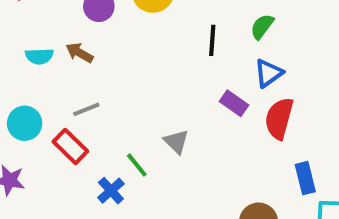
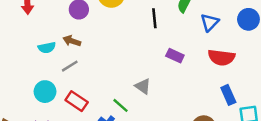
blue triangle: (269, 73) -> (210, 22), moved
gray line: (86, 109) -> (70, 66), moved
red semicircle: (279, 118) -> (221, 57), moved, turned -88

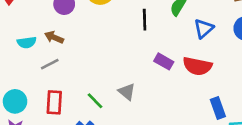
red semicircle: (221, 57) -> (197, 66), moved
cyan circle: (45, 92) -> (15, 101), moved
red rectangle: (77, 101) -> (54, 102), turned 55
green line: (121, 105) -> (95, 101), moved

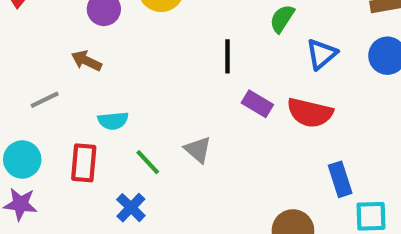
black line: (145, 20) -> (228, 56), moved
cyan semicircle: (27, 42) -> (113, 121), moved
gray line: (50, 64) -> (45, 100), moved

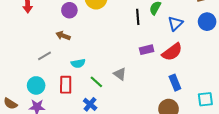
black line: (228, 56) -> (138, 17), moved
purple rectangle: (257, 104) -> (147, 50), turned -40
red semicircle: (310, 113) -> (172, 52), turned -45
blue rectangle: (340, 179) -> (175, 83), moved

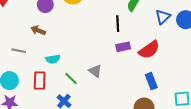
black line: (138, 17) -> (118, 24), moved
blue triangle: (175, 23) -> (163, 17), moved
gray line: (45, 56) -> (19, 51), turned 40

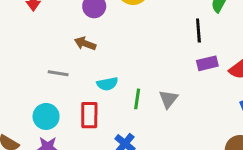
gray triangle: (95, 71) -> (168, 99), turned 32
green line: (71, 78) -> (137, 99), moved, turned 56

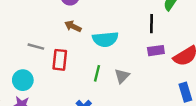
brown arrow: (85, 44) -> (73, 26), moved
cyan semicircle: (107, 84) -> (105, 39), moved, size x1.5
red rectangle: (89, 115) -> (60, 60), moved

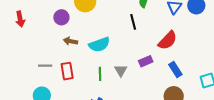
purple rectangle: (156, 51) -> (146, 61), moved

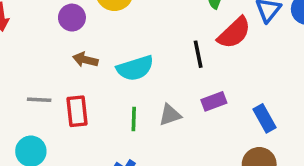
black line: (133, 22) -> (198, 54), moved
red semicircle: (168, 40) -> (234, 33), moved
gray triangle: (121, 70) -> (170, 115), turned 40

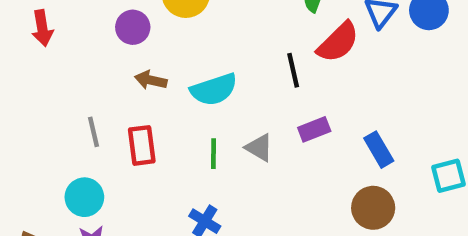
gray line: (39, 100) -> (93, 132), turned 75
gray triangle: (170, 115) -> (259, 148), turned 50

